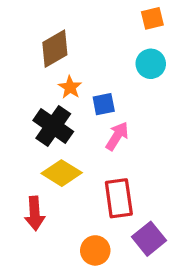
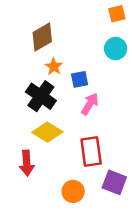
purple square: (149, 239) -> (114, 182), turned -30

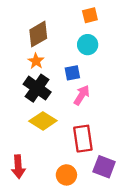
orange square: (117, 14) -> (90, 15), moved
cyan circle: (116, 49) -> (88, 45), moved
orange star: (54, 67) -> (36, 61), moved
red arrow: (27, 163) -> (18, 167), moved

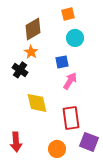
orange square: (90, 15) -> (68, 14), moved
black cross: (37, 88) -> (20, 70), moved, size x0.7
yellow diamond: (43, 121) -> (37, 103), turned 45

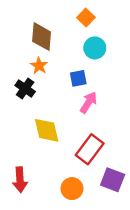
orange square: (68, 14) -> (86, 18), turned -32
brown diamond: (33, 29) -> (42, 37), turned -55
red rectangle: (71, 118) -> (90, 149), turned 45

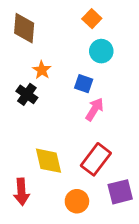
brown diamond: (42, 37) -> (24, 28), moved
blue square: (78, 78) -> (84, 84), turned 30
yellow diamond: (47, 130) -> (49, 161), moved
purple square: (113, 180) -> (120, 192), turned -35

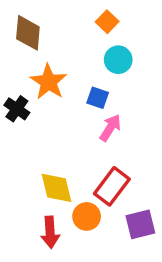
orange star: (42, 70) -> (49, 82), size x1.6
black cross: (27, 94) -> (17, 109), moved
red arrow: (21, 192) -> (50, 232), moved
orange circle: (77, 201) -> (87, 216), moved

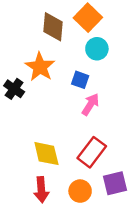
orange square: (107, 22) -> (88, 18), size x1.5
brown diamond: (28, 33) -> (53, 27), moved
orange circle: (87, 216) -> (80, 191), moved

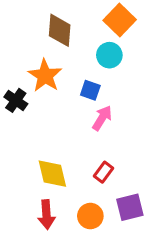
orange square: (88, 18) -> (120, 20), moved
red rectangle: (92, 152) -> (104, 172), size x0.6

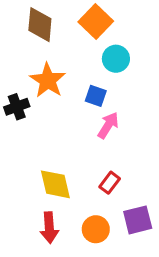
orange square: (120, 20) -> (96, 21), moved
brown diamond: (60, 30) -> (40, 25), moved
black cross: (16, 100) -> (17, 107), turned 35

